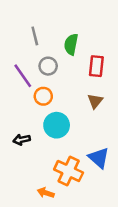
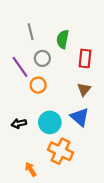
cyan circle: (57, 125) -> (50, 122), moved
blue triangle: (99, 158) -> (80, 117), moved
orange arrow: (46, 193) -> (31, 169), moved, turned 40

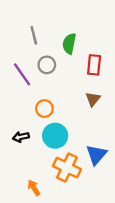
orange circle: (38, 85) -> (44, 109), moved
blue triangle: (80, 117) -> (96, 155), moved, turned 30

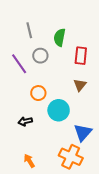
cyan circle: (55, 136) -> (59, 110), moved
black arrow: (21, 137) -> (25, 121), moved
orange cross: (67, 168) -> (71, 157), moved

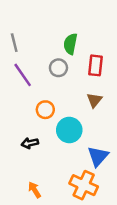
gray line: (29, 30) -> (14, 43), moved
gray circle: (40, 56) -> (58, 68), moved

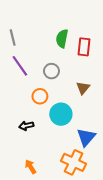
red rectangle: (96, 65) -> (84, 47), moved
gray circle: (58, 68) -> (51, 71), moved

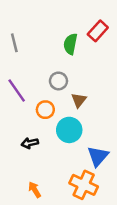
red rectangle: (84, 47) -> (98, 31), moved, turned 36
purple line: (20, 66) -> (17, 91), moved
brown triangle: (83, 88) -> (79, 100), moved

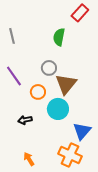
red rectangle: (98, 31) -> (80, 13), moved
brown triangle: (79, 100) -> (66, 84), size x1.6

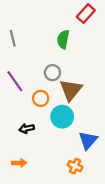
orange cross: (70, 155) -> (75, 166), size x0.6
orange arrow: (29, 159) -> (19, 163), moved, turned 120

